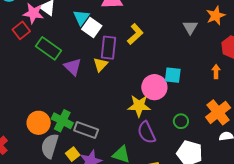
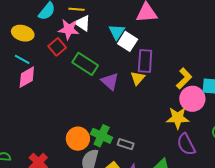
yellow L-shape: (135, 34) -> (184, 78), moved
gray rectangle: (86, 130) -> (126, 144), size x0.7

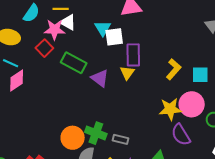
white square: (128, 41) -> (114, 37), turned -36
pink circle: (192, 99) -> (192, 104), moved

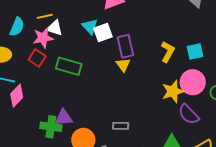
purple triangle: (100, 78) -> (64, 118), moved, turned -30
green cross: (96, 133) -> (51, 127), moved
gray rectangle: (121, 139) -> (121, 126), moved

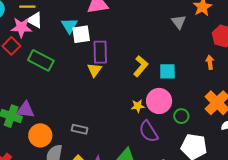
yellow star: (173, 91) -> (138, 106), size x0.6

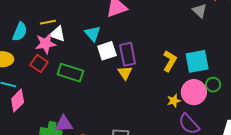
white square: (81, 34) -> (107, 51), moved
cyan square: (167, 71) -> (197, 61), size x1.4
green circle: (181, 116) -> (213, 85), moved

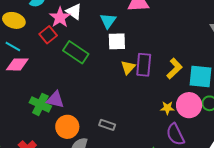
pink star: (46, 44) -> (60, 17), turned 30
purple rectangle: (128, 54) -> (144, 65), moved
pink diamond: (18, 101) -> (17, 64), turned 30

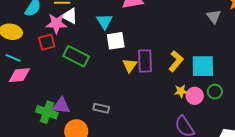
pink star: (60, 17) -> (56, 23), turned -30
red square: (48, 35) -> (47, 42), turned 30
pink circle: (189, 105) -> (195, 96), size x0.7
yellow star: (167, 108) -> (181, 91), moved
gray rectangle: (107, 125) -> (101, 108), moved

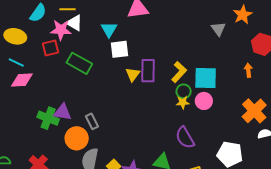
green circle: (215, 92) -> (184, 91), moved
pink circle: (195, 96) -> (204, 101), moved
gray rectangle: (101, 108) -> (92, 121), moved, turned 49

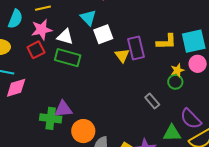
white triangle: (74, 23) -> (65, 37), moved
yellow L-shape: (179, 72) -> (166, 42), turned 60
green circle: (184, 91) -> (175, 82), moved
gray rectangle: (92, 121) -> (152, 101), moved
purple semicircle: (185, 138) -> (191, 119), moved

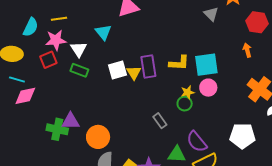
white square: (103, 34) -> (117, 70), moved
white triangle: (65, 37) -> (79, 49), turned 36
green rectangle: (68, 58) -> (79, 70), size x0.7
orange circle: (83, 131) -> (98, 137), moved

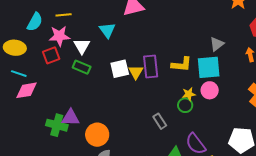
gray triangle: (211, 14) -> (217, 44), moved, turned 35

